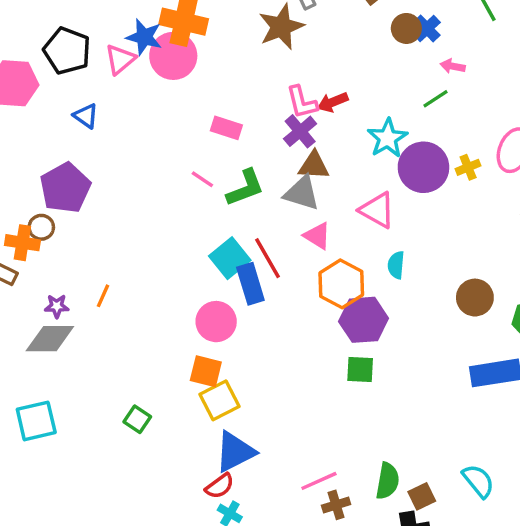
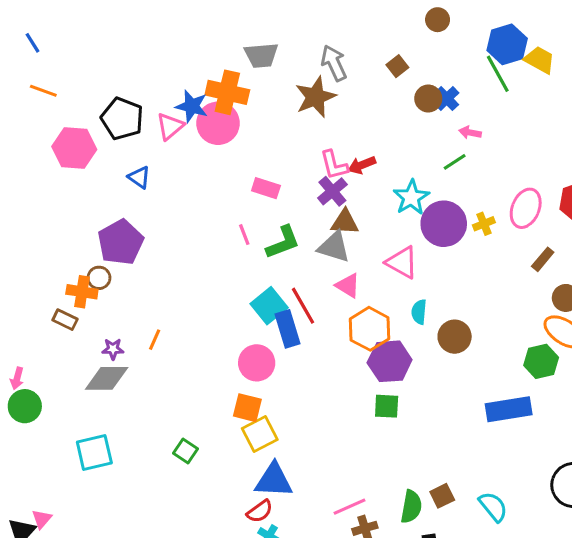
pink line: (202, 179) -> (244, 235), turned 35
brown circle: (475, 298) -> (455, 337), moved
blue triangle: (235, 452) -> (274, 480), turned 30
brown square: (422, 496) -> (442, 496), moved

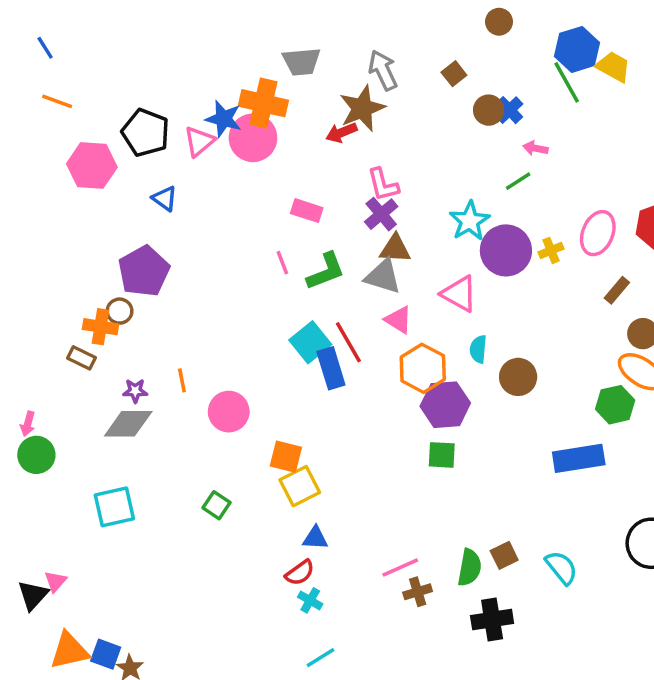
red arrow: (362, 165) -> (341, 133), moved
orange line: (155, 340) -> (182, 380), turned -35
pink circle: (257, 363) -> (229, 412), moved
blue triangle: (274, 480) -> (315, 538), size x0.6

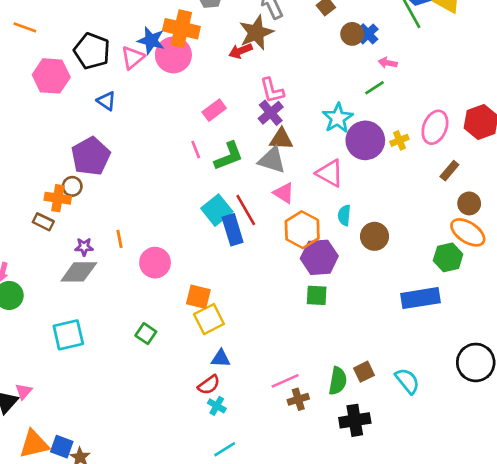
pink rectangle: (307, 211) -> (214, 110), turned -55

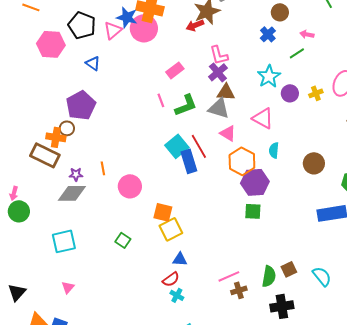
blue cross: (368, 34) -> (268, 34), moved
purple circle: (365, 140) -> (290, 93), size x0.6
brown rectangle: (43, 222) -> (45, 155), size x1.8
brown circle: (375, 236) -> (314, 163), moved
pink triangle: (24, 391) -> (68, 287), moved

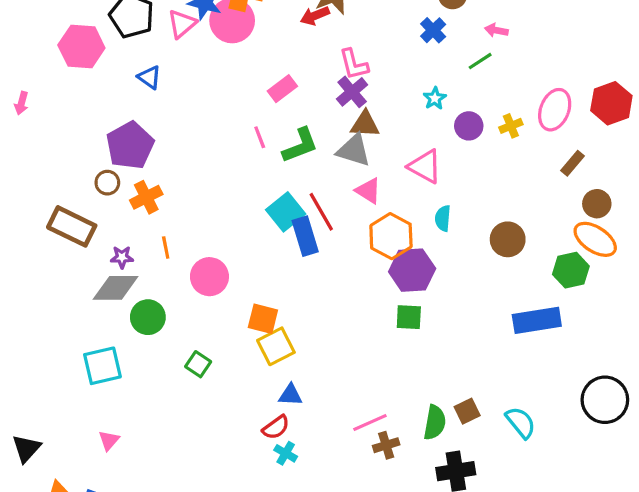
cyan star: (269, 76) -> (435, 98), size x0.6
orange cross: (56, 137) -> (146, 197), moved, turned -36
pink arrow: (14, 193) -> (21, 103), moved
green circle: (19, 211) -> (148, 317), moved

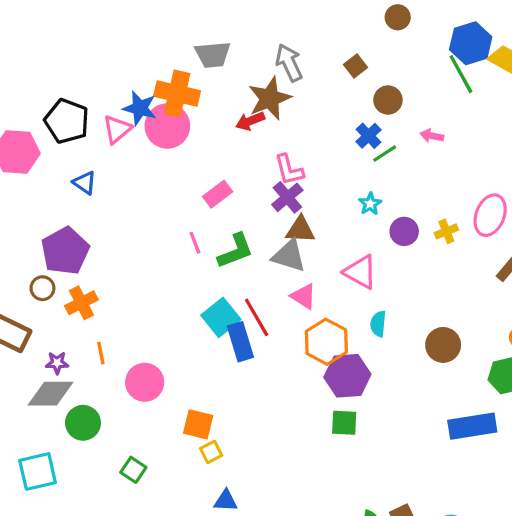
green line: (480, 61) -> (385, 154), moved
yellow square: (276, 346) -> (211, 452), size x0.6

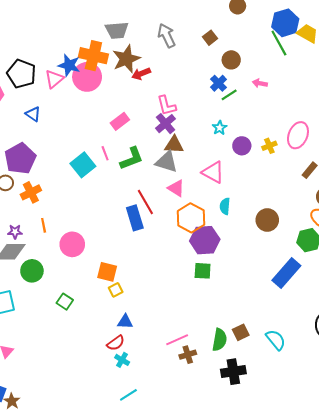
brown star: (270, 98) -> (126, 59), moved
cyan square: (221, 317) -> (83, 165), moved
blue rectangle: (472, 426) -> (286, 273), turned -40

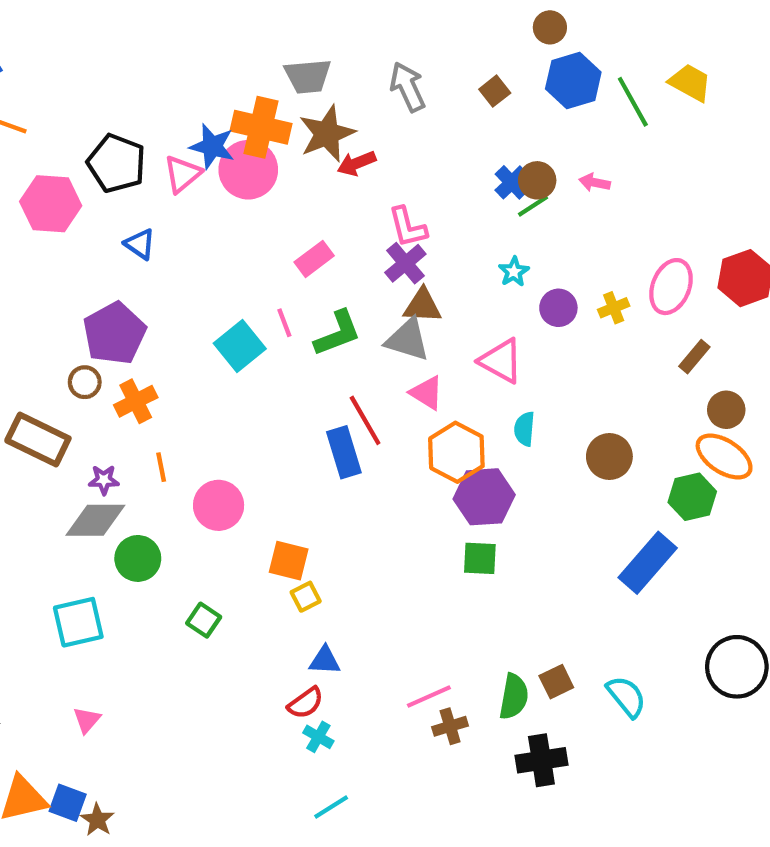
blue hexagon: (285, 23) -> (573, 80), moved
brown circle: (231, 60) -> (537, 180), moved

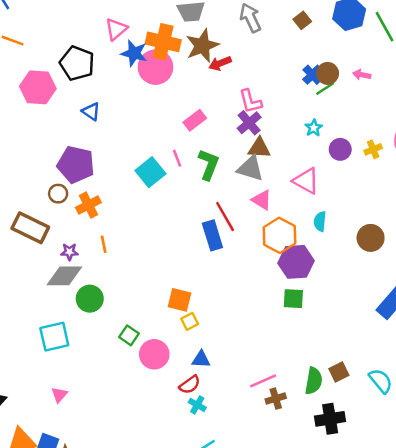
pink triangle: (182, 174) -> (116, 29), moved
purple pentagon: (114, 333) -> (76, 165), turned -30
green L-shape: (337, 333) -> (209, 165), turned -48
pink circle: (219, 505) -> (154, 354), moved

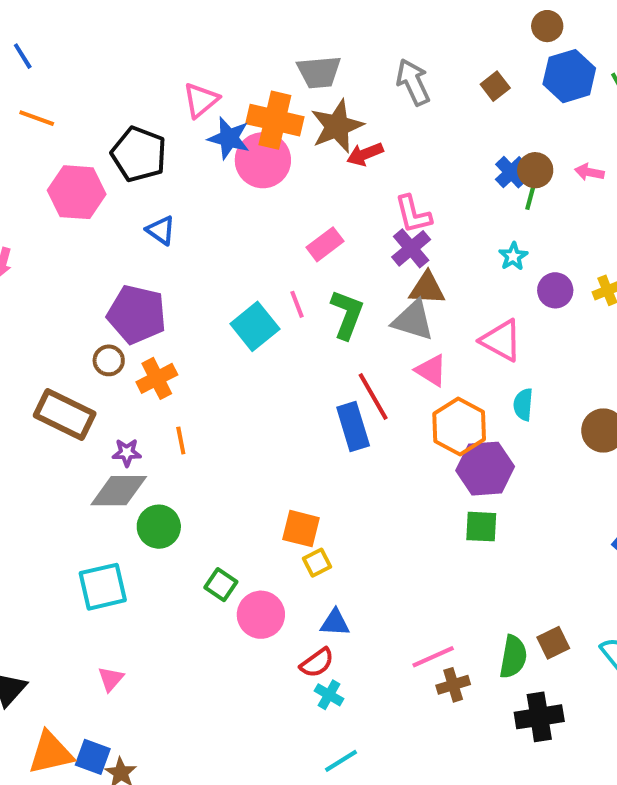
green line: (325, 89) -> (531, 194), turned -42

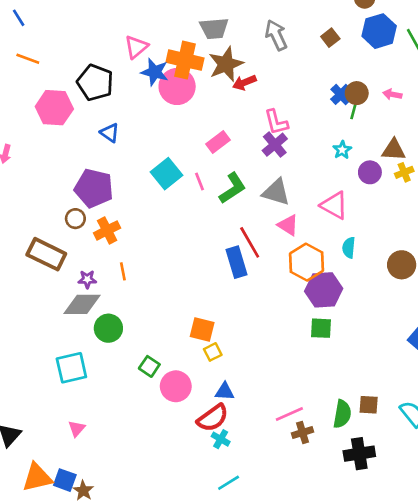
brown triangle: (427, 288) -> (394, 150), moved
green L-shape: (347, 314) -> (233, 188), turned 36
cyan square: (255, 326) -> (167, 174), moved
brown square: (553, 643) -> (369, 405), turned 30
red semicircle: (317, 663) -> (213, 418), size x1.4

